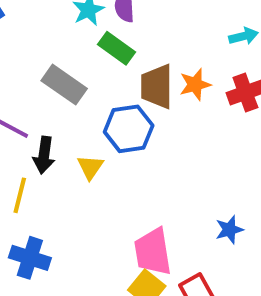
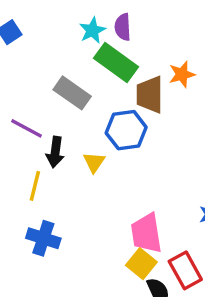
green rectangle: (117, 48) -> (116, 63), size x1.4
orange star: (195, 85) -> (182, 74), moved

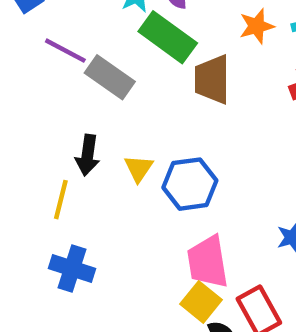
orange star: (182, 74) -> (257, 26), moved
purple line: (26, 128) -> (65, 51), moved
blue hexagon: (126, 130) -> (190, 184), moved

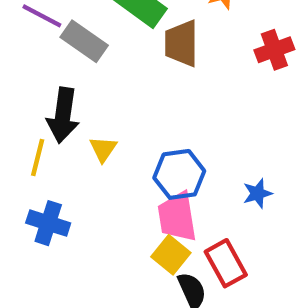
black arrow: (88, 155) -> (63, 115), size x1.4
yellow triangle: (139, 168) -> (103, 149), moved
blue hexagon: (190, 184) -> (179, 174), moved

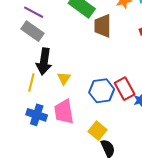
gray rectangle: (84, 41) -> (32, 31), moved
pink trapezoid: (177, 217) -> (64, 112), moved
red rectangle: (226, 263) -> (125, 89), moved

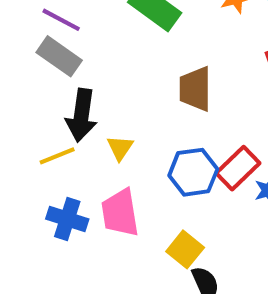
brown trapezoid: (103, 26) -> (195, 89), moved
yellow line: (31, 82) -> (57, 156), turned 54
red rectangle: (125, 89) -> (238, 168), turned 75

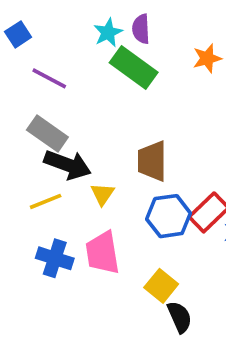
gray rectangle: (59, 56) -> (47, 134), moved
brown trapezoid: (195, 89) -> (152, 161), moved
black arrow: (81, 115) -> (68, 165), turned -78

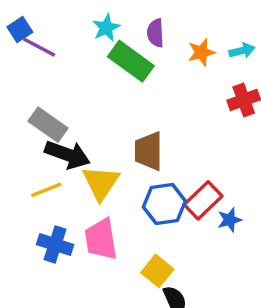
purple semicircle: (141, 29) -> (156, 33), moved
purple line: (49, 78) -> (39, 47), moved
yellow triangle: (102, 194) -> (101, 183), size x1.6

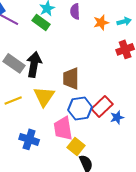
green rectangle: (131, 61) -> (41, 22), moved, size x0.7
black arrow: (67, 155) -> (34, 64), moved, turned -100
pink trapezoid: (101, 239) -> (63, 128), moved
blue cross: (55, 244) -> (29, 139), moved

